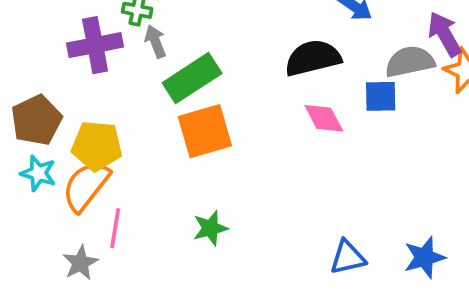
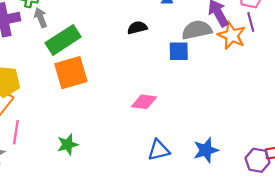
black semicircle: (313, 58) -> (137, 28), size x0.6
pink diamond: (324, 118) -> (144, 102), moved, turned -55
green star: (210, 228) -> (68, 145), moved

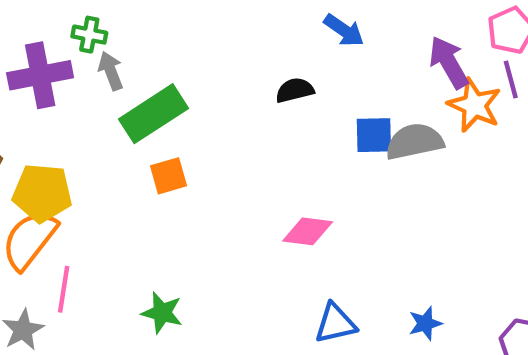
gray semicircle: (197, 30) -> (415, 142), moved
orange square: (71, 73) -> (168, 176), size x0.6
green star: (68, 145) -> (162, 313), turned 30
blue star: (206, 150) -> (425, 323), size x0.7

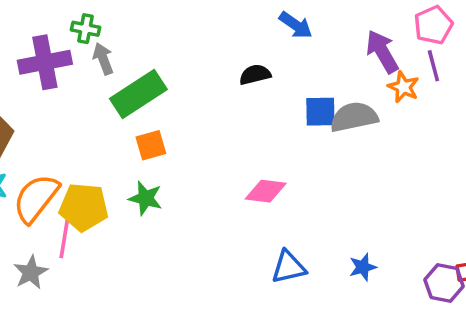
orange star: (474, 105) -> (403, 87), size x0.7
yellow pentagon: (42, 193) -> (84, 207), moved
green star: (162, 313) -> (146, 198), moved

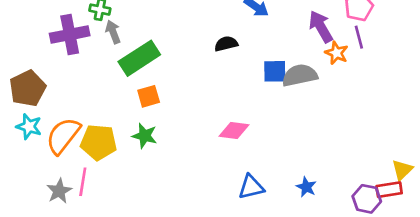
pink line: (64, 239) -> (83, 182), moved
blue star: (363, 267) -> (306, 187), turned -30

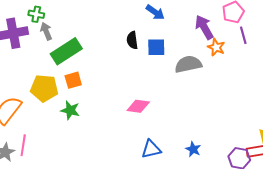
purple line: (359, 37) -> (243, 35), moved
black semicircle: (226, 44) -> (132, 40), turned -84
blue square: (275, 71) -> (156, 47), moved
yellow pentagon: (99, 142) -> (44, 88), moved

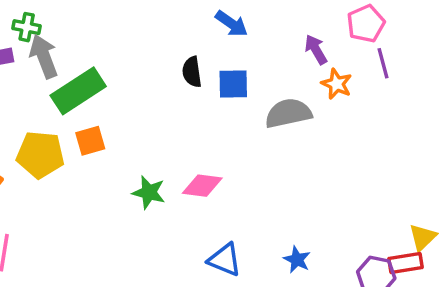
purple arrow: (204, 27) -> (316, 49), size x0.7
gray arrow: (46, 31) -> (44, 56), size x1.4
green star: (70, 110) -> (149, 192), moved
blue triangle: (151, 149) -> (225, 260), turned 35

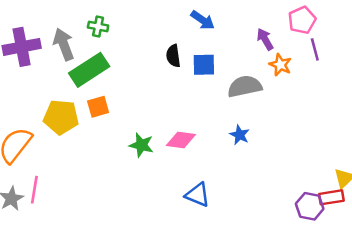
green cross: (27, 27) -> (98, 27), moved
blue star: (297, 260) -> (240, 135), moved

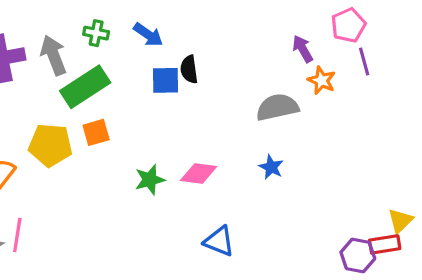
blue arrow: (203, 20) -> (148, 35), moved
blue square: (204, 65) -> (165, 80), moved
green star: (141, 145) -> (150, 180), turned -30

